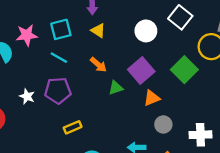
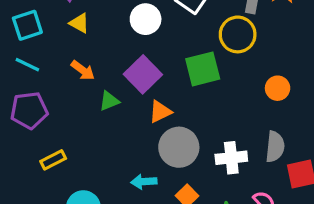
green square: (184, 70) -> (203, 69), turned 35
gray circle: (163, 124) -> (179, 147), size x1.6

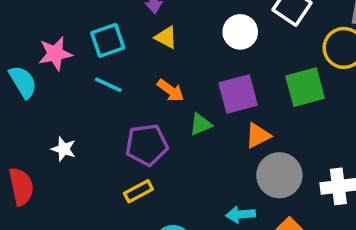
purple square: (143, 74) -> (238, 94), turned 30
purple pentagon: (29, 110) -> (147, 145), moved

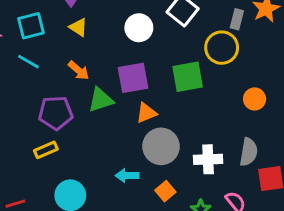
green triangle: (201, 124) -> (101, 100), size x1.4

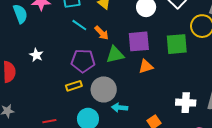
cyan line: (28, 62) -> (79, 25), moved
gray circle: (161, 146) -> (104, 89), moved
cyan arrow: (127, 176) -> (120, 108), moved

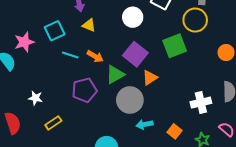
purple square: (139, 41) -> (135, 54), turned -30
yellow rectangle: (74, 86) -> (53, 123), moved
gray circle: (104, 89) -> (130, 100), moved
cyan arrow: (120, 108) -> (144, 124), moved

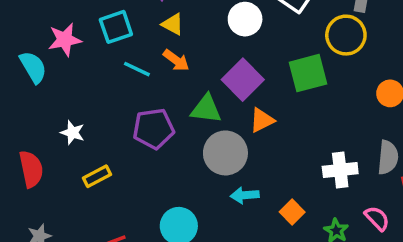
orange arrow: (95, 56) -> (176, 60), moved
green triangle: (115, 75) -> (206, 109), turned 30

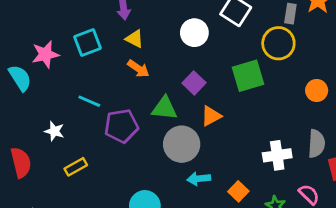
cyan line: (137, 69) -> (89, 101), moved
purple square: (243, 80) -> (194, 83), size x0.7

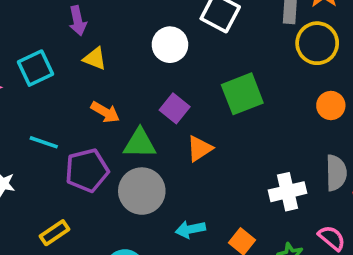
yellow circle: (278, 43) -> (317, 43), moved
orange arrow: (138, 69) -> (105, 112), moved
gray circle: (182, 144) -> (142, 191), moved
yellow rectangle: (76, 167) -> (55, 233), moved

